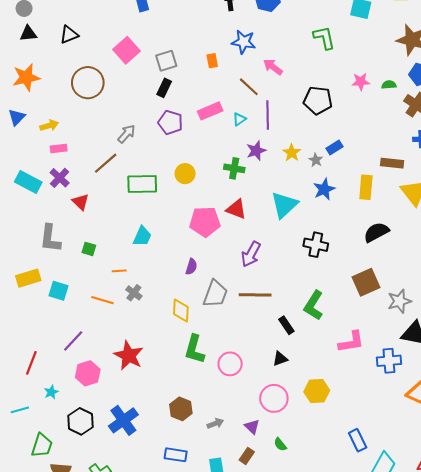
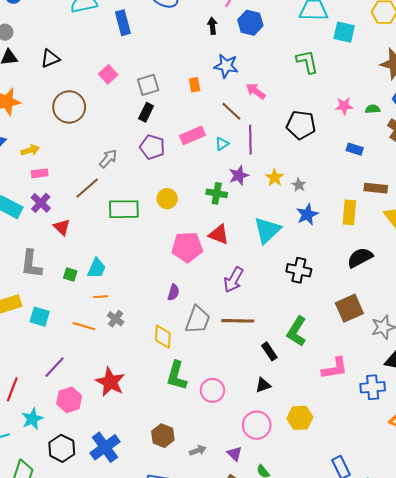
pink square: (127, 50) -> (108, 74), size x0.7
blue rectangle: (335, 147) -> (355, 149), moved, turned 49
cyan trapezoid: (142, 236) -> (97, 268), moved
cyan star: (51, 392) -> (32, 419), size x1.5

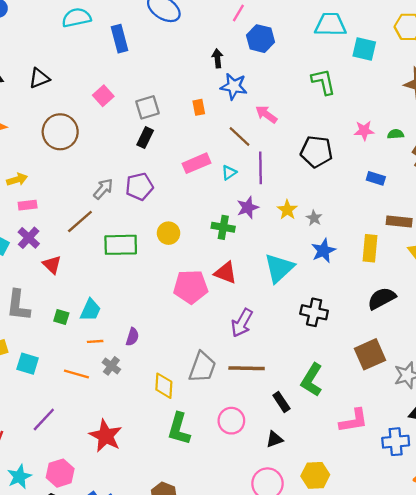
black arrow: (212, 26) -> (217, 58), moved
purple pentagon: (152, 147) -> (139, 187), moved, turned -30
purple semicircle: (173, 292) -> (132, 337), moved
pink circle: (212, 390) -> (231, 421), moved
pink hexagon: (69, 400) -> (60, 473), moved

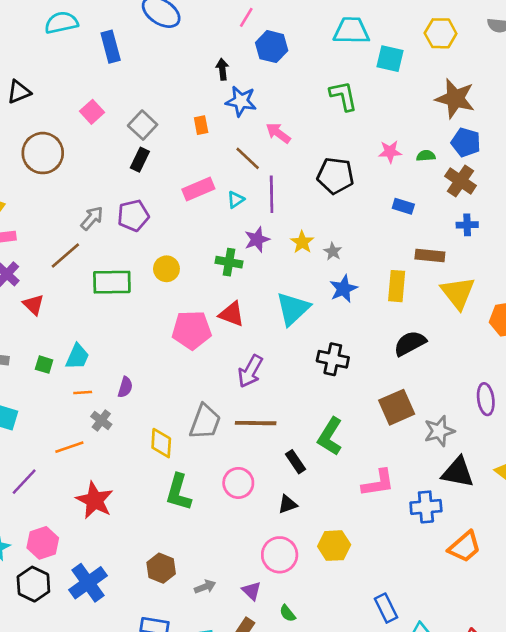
gray square: (148, 107) -> (143, 125), turned -30
orange line: (76, 374) -> (69, 447), moved, turned -35

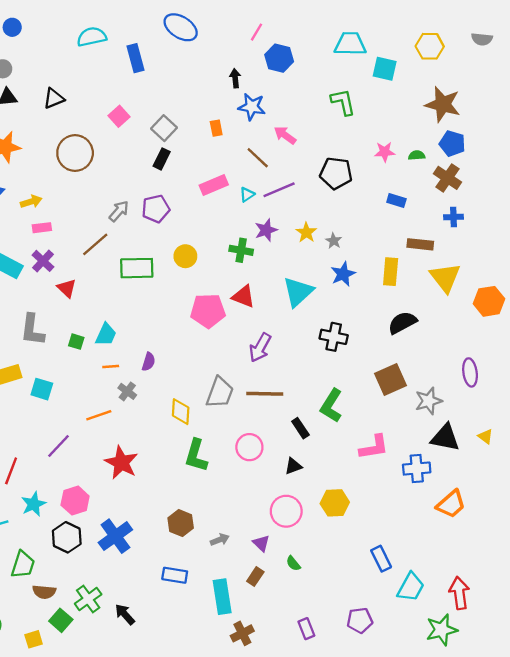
purple line: (272, 194) -> (279, 190), turned 68

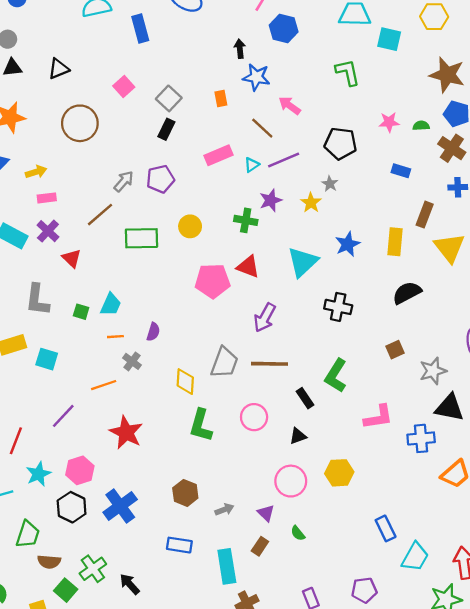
gray star: (334, 241) -> (330, 184), moved
brown rectangle: (420, 244) -> (425, 215), turned -75
brown square: (391, 380) -> (395, 350), size x0.6

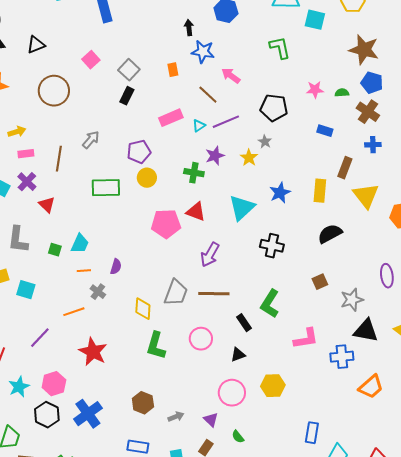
purple pentagon: (160, 179) -> (139, 152), moved
brown line: (100, 215) -> (59, 159), moved, turned -40
blue rectangle: (386, 528) -> (312, 433), turned 35

